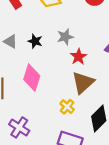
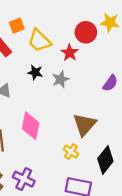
black star: (35, 41) -> (35, 72), moved
red star: (78, 57) -> (70, 53), moved

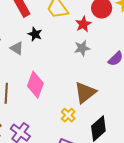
black star: (35, 72) -> (35, 34), moved
gray star: (61, 79) -> (82, 48), moved

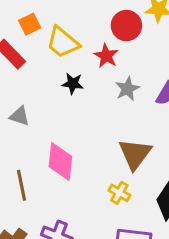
black star: (35, 34) -> (73, 83), moved
gray star: (82, 48) -> (127, 89), moved

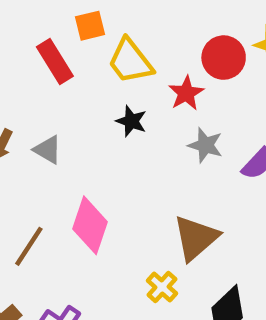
gray star: (127, 89) -> (205, 145), turned 30
brown line: (22, 185) -> (29, 246), turned 32

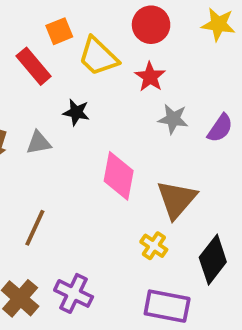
red circle: (224, 58) -> (151, 25), moved
black star: (131, 121) -> (76, 112), moved
gray triangle: (48, 150) -> (39, 143), turned -32
pink diamond: (90, 225) -> (119, 176), moved

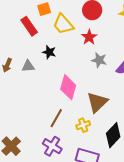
brown line: (35, 228) -> (56, 118), moved
yellow cross: (154, 246) -> (83, 125), turned 32
purple cross: (74, 293) -> (52, 146), moved

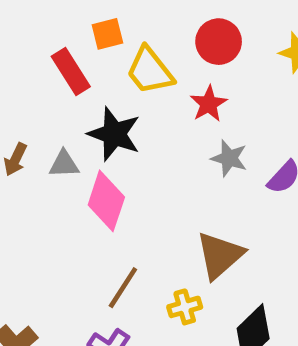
black star: (49, 52) -> (114, 134), size x1.6
pink diamond: (68, 87) -> (106, 201), moved

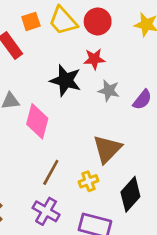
yellow trapezoid: (150, 71) -> (63, 21), moved
red star: (209, 104) -> (94, 59), turned 30
black star: (114, 134) -> (66, 80), moved

